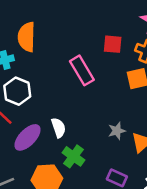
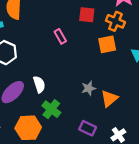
pink rectangle: (82, 70) -> (60, 36), size x0.6

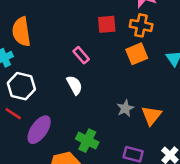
white semicircle: (39, 84) -> (74, 85), moved

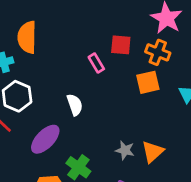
pink rectangle: (81, 55) -> (96, 63), moved
gray star: (125, 108) -> (125, 150), moved, turned 30
purple ellipse: (39, 130) -> (45, 139), moved

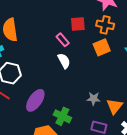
white semicircle: (75, 105) -> (64, 61), moved
orange triangle: (153, 152) -> (115, 106), moved

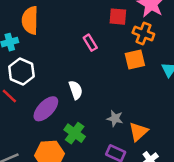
red square: (78, 24) -> (118, 17), moved
white semicircle: (64, 61) -> (76, 90), moved

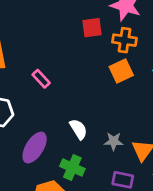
pink rectangle: (90, 43) -> (41, 79), moved
white semicircle: (76, 90) -> (78, 129), moved

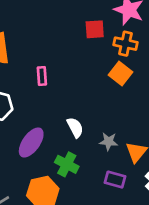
orange square: (121, 71) -> (120, 74), turned -30
pink rectangle: (41, 79) -> (42, 76), turned 36

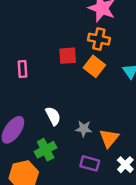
red square: (95, 29) -> (68, 56), moved
green cross: (67, 164) -> (46, 150), turned 35

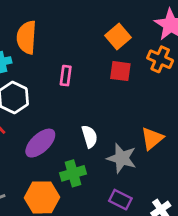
orange square: (94, 66) -> (118, 37), moved
gray star: (84, 129) -> (122, 158), size x1.5
orange triangle: (109, 138) -> (152, 138), moved

